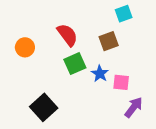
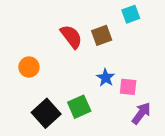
brown square: (109, 41) -> (102, 35), moved
orange circle: (25, 47) -> (29, 67), moved
green square: (75, 64) -> (79, 107), moved

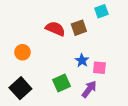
red semicircle: (71, 37) -> (55, 29), turned -30
black square: (46, 113) -> (20, 88), moved
purple arrow: (141, 113) -> (89, 89), moved

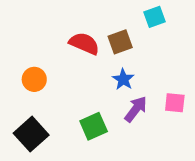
blue star: (82, 60) -> (123, 79), moved
pink square: (99, 68) -> (175, 103), moved
purple arrow: (89, 89) -> (136, 109), moved

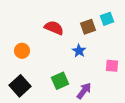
cyan square: (155, 17) -> (107, 19), moved
brown square: (120, 42) -> (88, 27), moved
purple arrow: (136, 109) -> (84, 91), moved

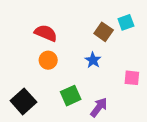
brown square: (88, 27) -> (104, 32), turned -35
red semicircle: (54, 28) -> (46, 33), moved
orange circle: (22, 51) -> (48, 60), moved

